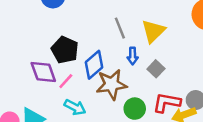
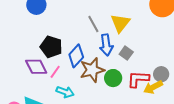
blue arrow: (133, 56) -> (106, 45), size x1.5
green circle: (135, 109) -> (113, 78), moved

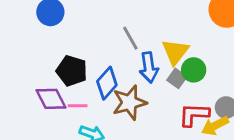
yellow triangle: (120, 23) -> (175, 52), moved
pink line: (55, 72) -> (78, 106), turned 56
green circle: (113, 78) -> (194, 70), moved

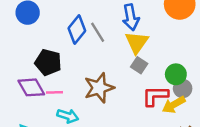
blue arrow: (149, 67) -> (131, 17), moved
green circle: (194, 70) -> (176, 74), moved
blue diamond: (107, 83) -> (77, 30), moved

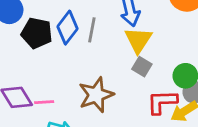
gray line: (98, 32) -> (92, 30), turned 45
black pentagon: (48, 62) -> (37, 33), moved

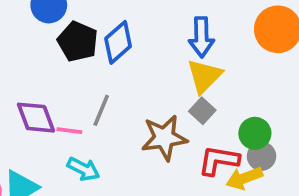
gray line: (92, 30) -> (101, 110), moved
brown star: (96, 95) -> (164, 138), moved

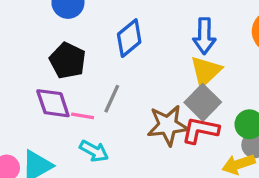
black pentagon: (78, 41) -> (68, 60), moved
gray square: (202, 111) -> (203, 102), size x1.5
red L-shape: (219, 160) -> (200, 130), moved

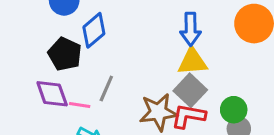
blue diamond: (129, 38) -> (94, 30), moved
yellow triangle: (206, 71) -> (192, 61), turned 40

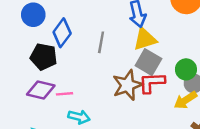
gray line: (106, 89) -> (101, 42), moved
purple diamond: (52, 94) -> (41, 90), turned -44

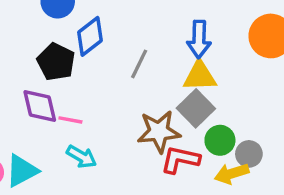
green circle: (186, 69) -> (220, 140), moved
red L-shape: (152, 83) -> (180, 160), moved
purple diamond: (41, 90) -> (40, 106), turned 48

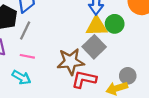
gray line: (139, 64) -> (25, 30), moved
pink line: (70, 120) -> (27, 56), moved
green circle: (220, 140) -> (115, 24), moved

